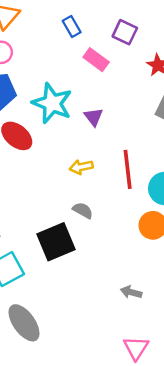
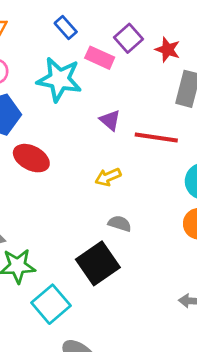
purple square: (125, 32) -> (128, 38), moved, turned 35
cyan star: (52, 103) -> (59, 79), moved
red line: (128, 169) -> (156, 138), moved, turned -63

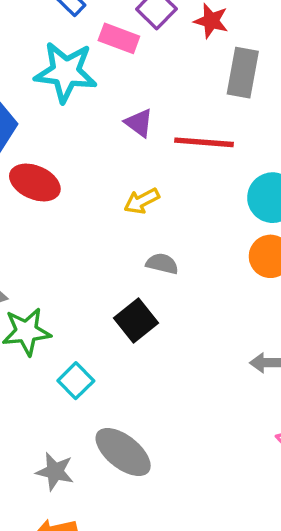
black square: (98, 263) -> (136, 320), size x0.7
cyan square: (51, 304) -> (76, 381), size x0.7

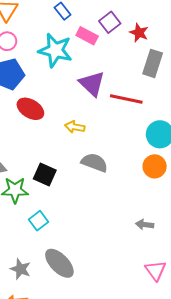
purple triangle: (139, 123) -> (92, 84), size x1.6
yellow arrow: (142, 201) -> (75, 127), moved, turned 30
gray semicircle: (162, 264) -> (94, 163), size x1.5
black square: (136, 320) -> (45, 175), moved, turned -35

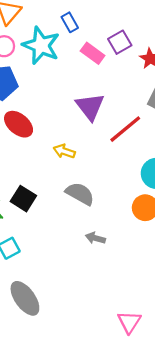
cyan star: (55, 50) -> (41, 45), moved
red line: (126, 99) -> (125, 129), turned -60
gray arrow: (145, 225) -> (95, 238), moved

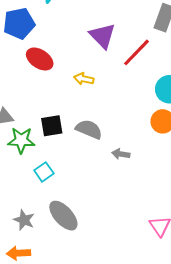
gray semicircle: (80, 194) -> (89, 129), moved
black square: (23, 199) -> (52, 126), turned -35

